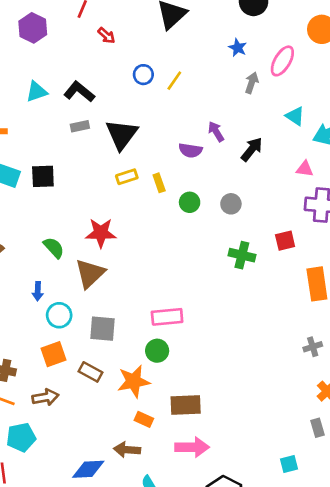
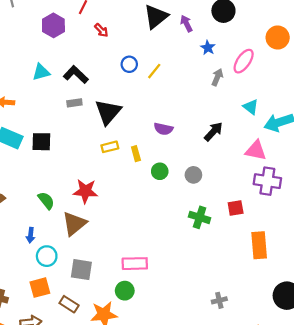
purple hexagon: (33, 28) -> (53, 25), moved
purple arrow: (216, 131) -> (186, 23), moved
pink triangle: (305, 169) -> (256, 150), size x1.5
gray cross: (313, 347) -> (219, 300), moved

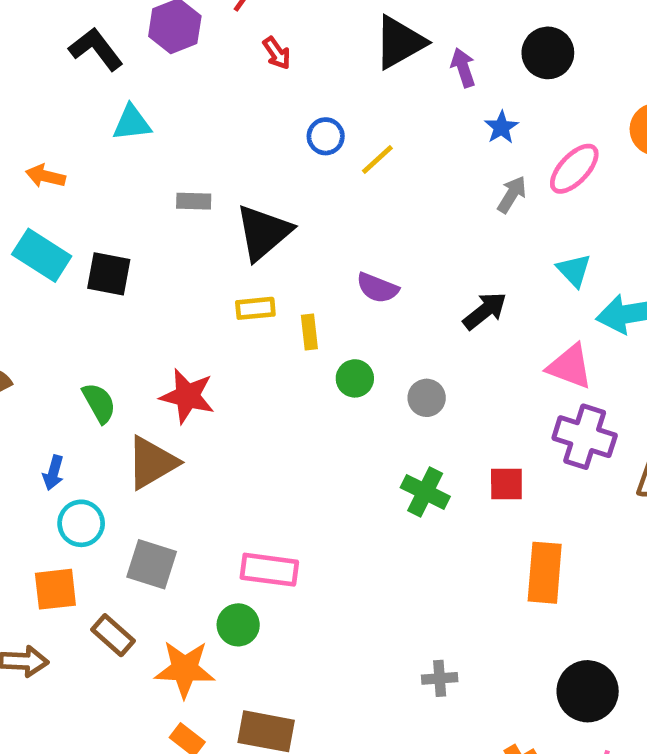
black L-shape: (76, 75) -> (96, 49), moved

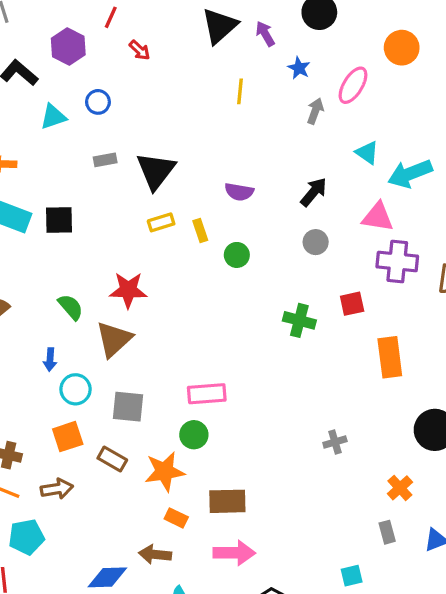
blue circle: (326, 136) -> (98, 102), moved
yellow line: (377, 160) -> (240, 91), moved, turned -30
gray circle: (427, 398) -> (316, 242), moved

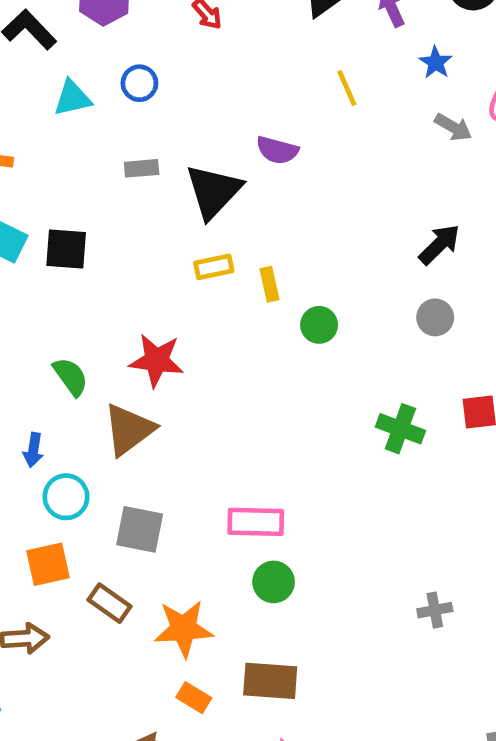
yellow line: (240, 91) -> (347, 88), turned -35
gray arrow: (315, 111) -> (453, 127), turned 95
purple semicircle: (239, 192) -> (277, 150), moved
green circle: (194, 435) -> (274, 582), moved

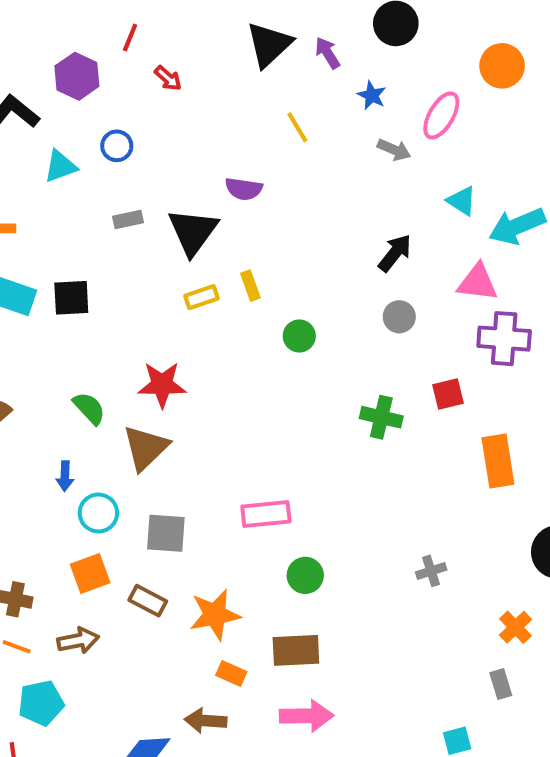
yellow rectangle: (269, 284) -> (250, 286), moved
green circle: (274, 582) -> (305, 575), moved

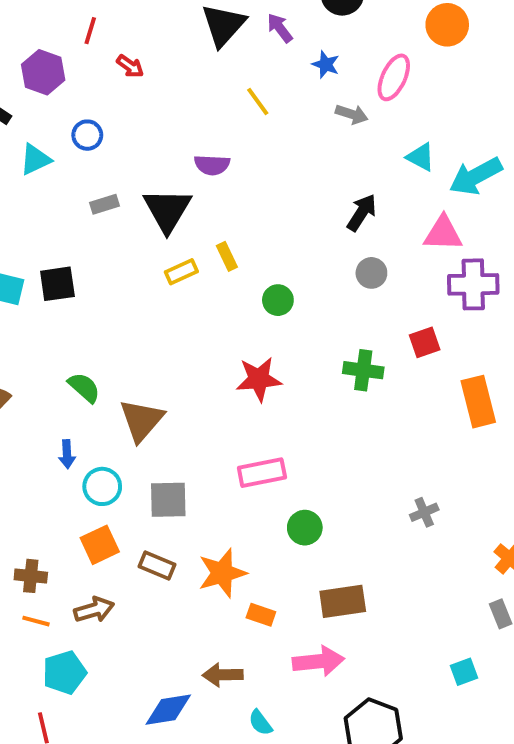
red star: (162, 385) -> (259, 379), moved
brown rectangle: (296, 650) -> (343, 601), moved
orange rectangle: (231, 673) -> (261, 615), moved

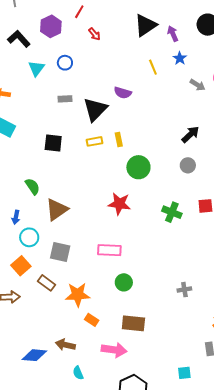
blue star: (326, 64) -> (180, 58), moved
cyan triangle: (35, 159) -> (36, 68), turned -42
black square: (57, 284) -> (53, 143), moved
green circle: (278, 300) -> (138, 167), size x1.5
orange square: (100, 545) -> (21, 266), turned -30

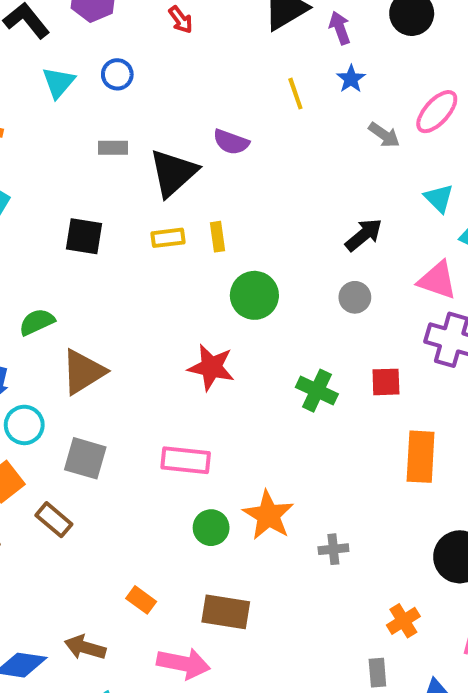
green semicircle: (33, 186) -> (37, 322), turned -84
orange star: (78, 295) -> (268, 515), moved, turned 30

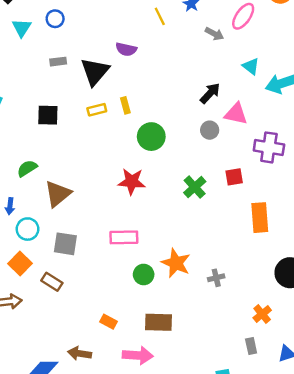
pink triangle: (437, 280) -> (236, 114), moved
green cross: (317, 391) -> (195, 187), turned 30

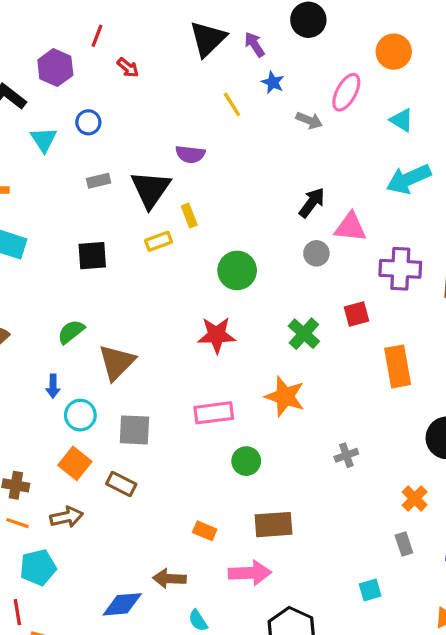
cyan triangle: (251, 66) -> (402, 120), moved
yellow rectangle: (125, 105) -> (189, 215), moved
orange star: (176, 263) -> (285, 396), moved

